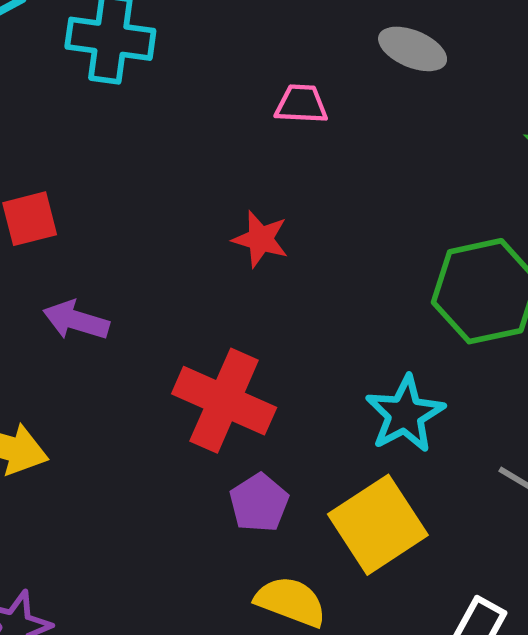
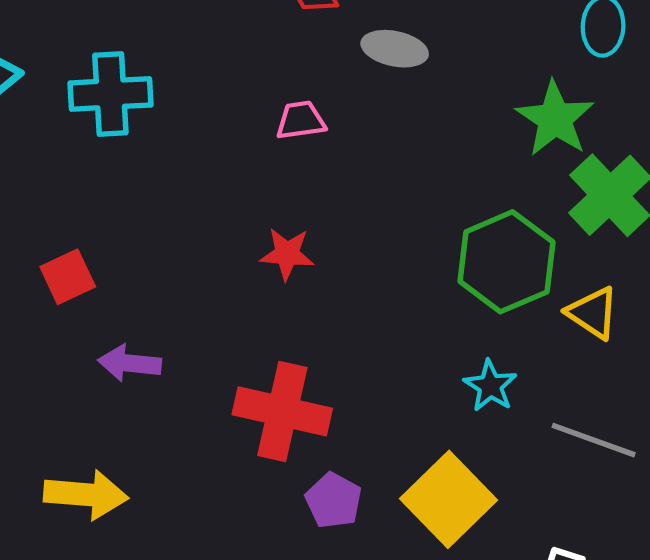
cyan star: (405, 414) -> (490, 386), moved, size x0.7

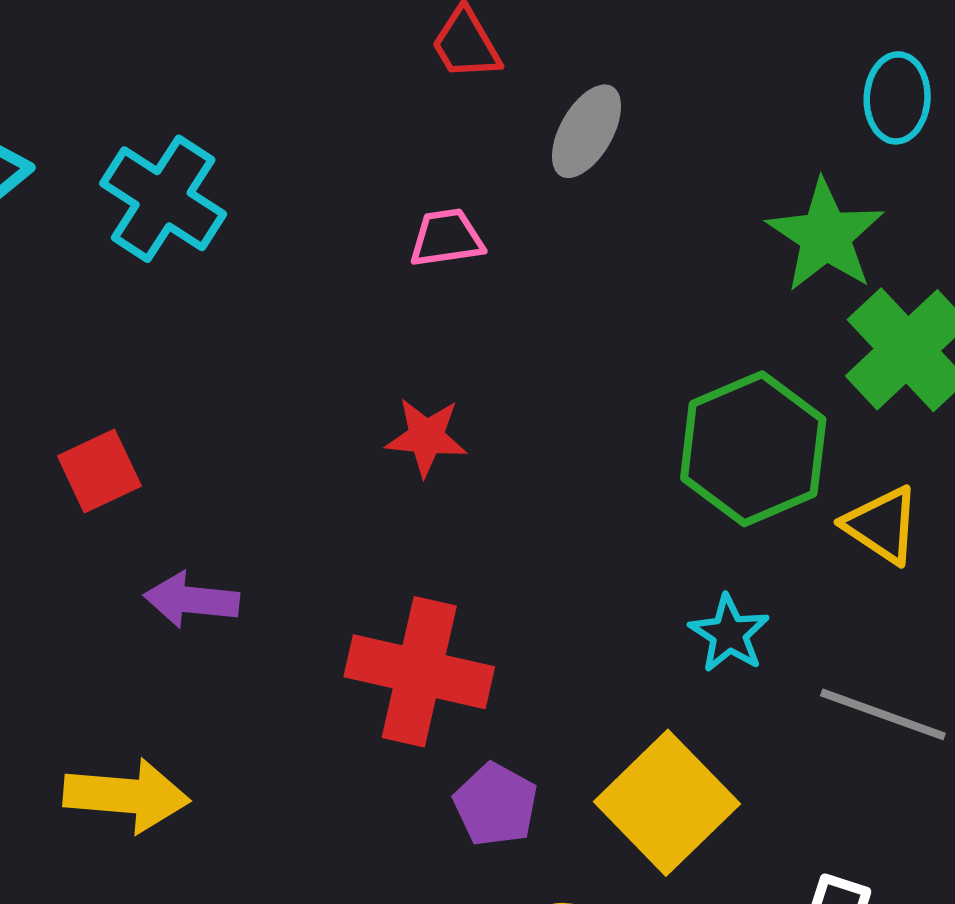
gray ellipse: (395, 49) -> (586, 131), turned -72
cyan cross: (110, 94) -> (163, 199), turned 36

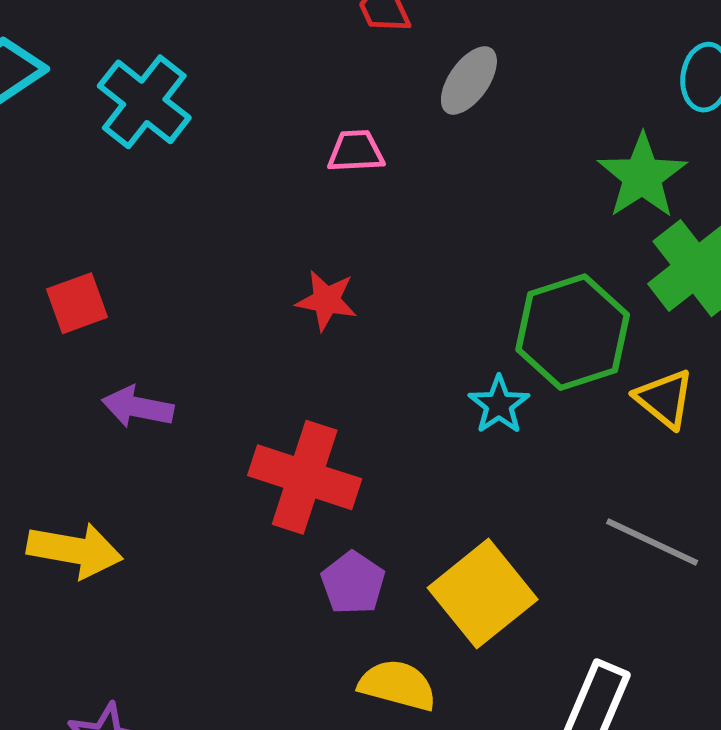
cyan star: (729, 634) -> (499, 405), moved

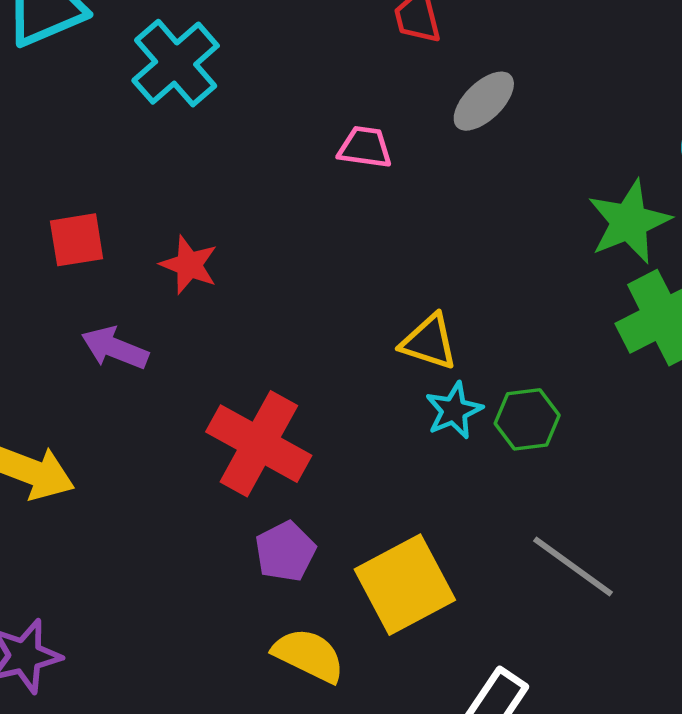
red star: (326, 300) -> (189, 265), moved
green hexagon: (573, 332) -> (527, 419), moved, size x0.6
yellow triangle: (665, 399) -> (429, 342), moved, turned -32

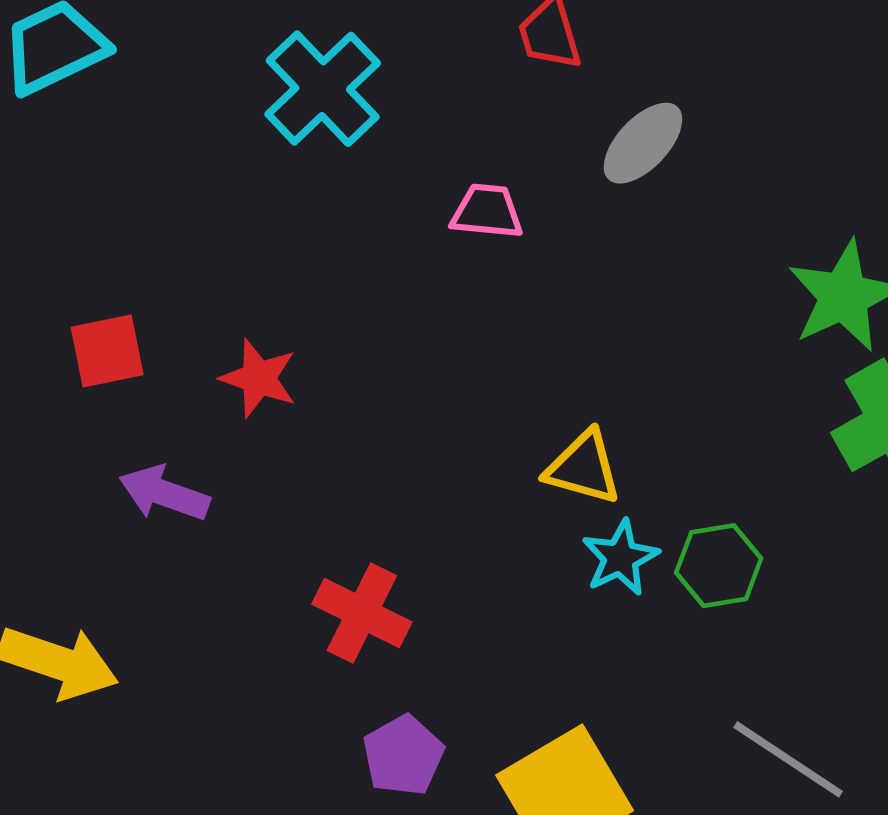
cyan cross: (176, 63) -> (323, 89), moved
red cross: (259, 444) -> (362, 613), size x0.7

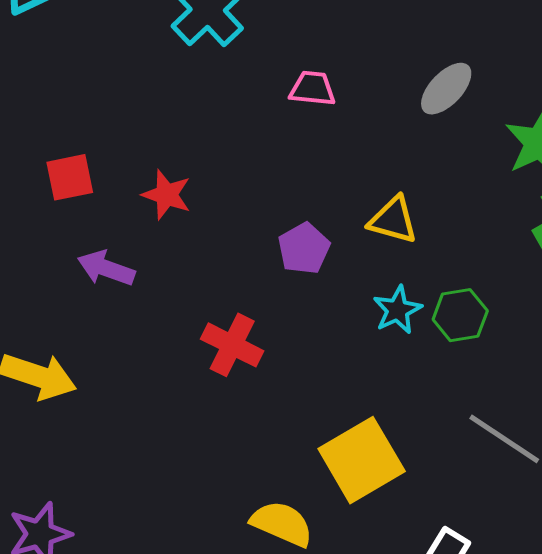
gray ellipse: (643, 143) -> (446, 89), moved
yellow triangle: (583, 468) -> (393, 220), moved
purple pentagon: (403, 755) -> (304, 248), moved

